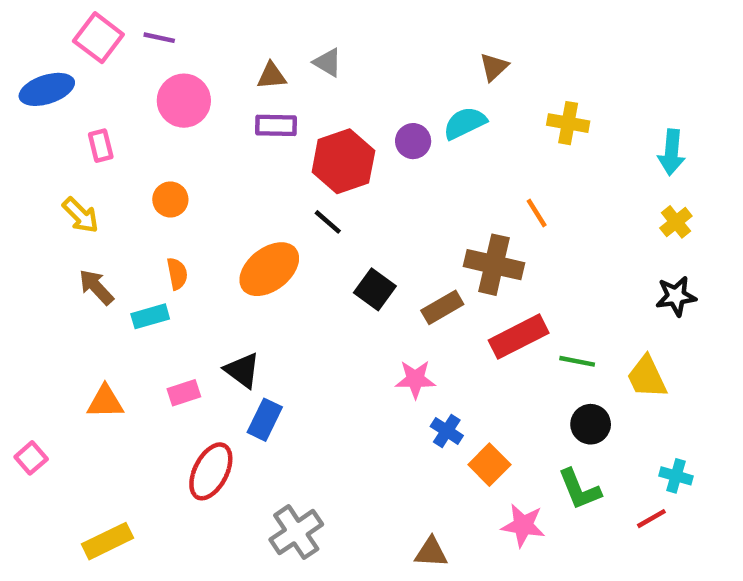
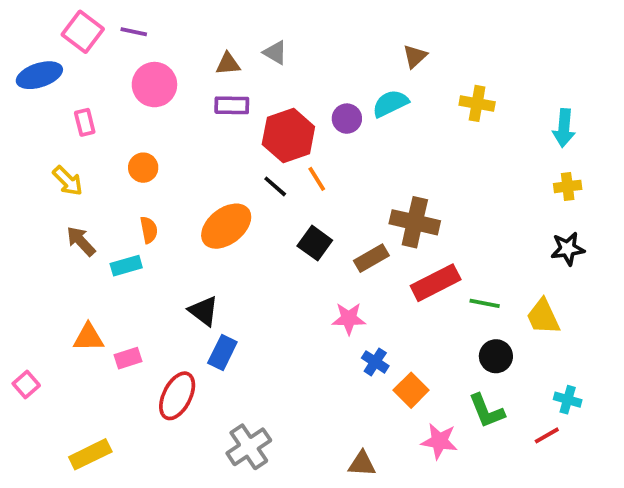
orange line: (537, 213) -> (317, 179), moved
yellow cross: (676, 222) -> (568, 186), turned 32
pink rectangle: (184, 393) -> (128, 358), moved

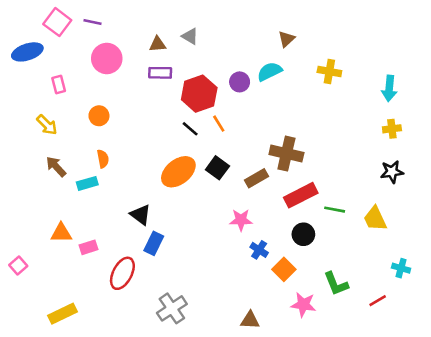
orange ellipse: (226, 226) -> (178, 172), moved
black circle: (496, 356) -> (303, 234), moved
cyan cross: (568, 400) -> (401, 268), moved

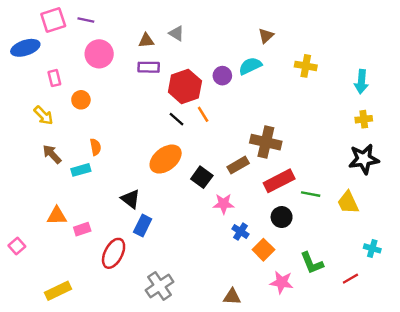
pink square: (57, 22) -> (53, 20), turned 35
orange circle: (99, 116) -> (81, 100), moved
black square: (217, 168) -> (202, 177), moved
black star: (392, 172) -> (364, 159), size x1.4

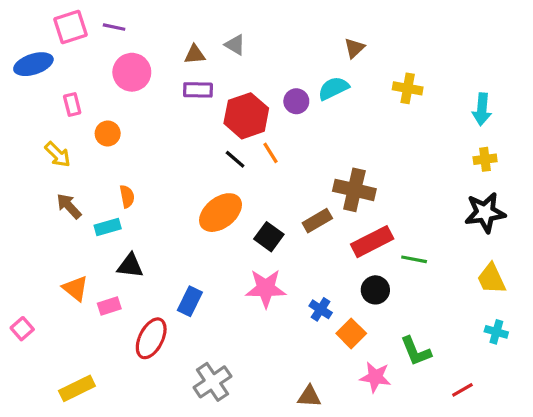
black triangle: (131, 199) -> (130, 266), moved, turned -30
yellow trapezoid: (348, 203) -> (491, 279), moved
pink star: (224, 204) -> (266, 288), moved, size x1.4
orange triangle: (57, 216) -> (75, 288), turned 40
red line: (350, 279) -> (462, 390), moved

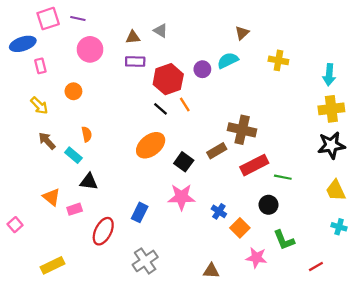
pink rectangle: (72, 104) -> (40, 66), moved
yellow cross: (485, 159) -> (331, 109), size x1.6
cyan rectangle: (108, 227) -> (73, 155), turned 56
black circle: (375, 290) -> (269, 205), moved
blue rectangle: (190, 301) -> (140, 212), moved

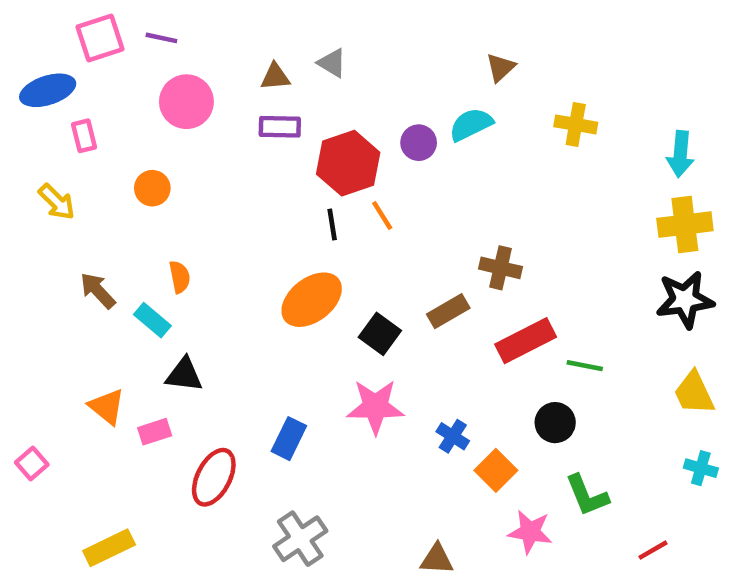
yellow arrow: (39, 106) -> (57, 202), moved
black line: (161, 109) -> (332, 225), turned 40
brown cross: (242, 130) -> (501, 268), size x0.7

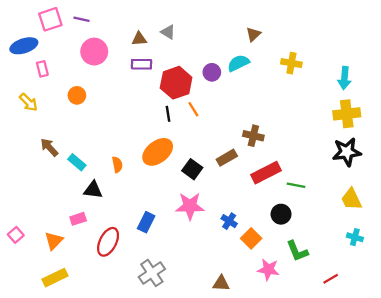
orange semicircle: (180, 277) -> (117, 165), moved
orange triangle: (107, 407) -> (54, 241), moved, turned 36

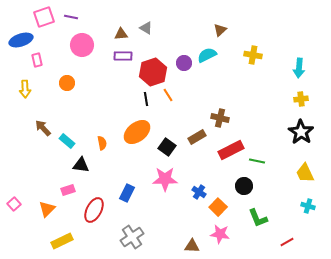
yellow arrow: (28, 102) -> (25, 89), turned 42
yellow cross: (347, 114) -> (301, 99), size x0.6
black star: (347, 152) -> (301, 132), turned -30
pink star: (268, 270) -> (220, 234), moved
yellow rectangle: (55, 278) -> (62, 241), moved

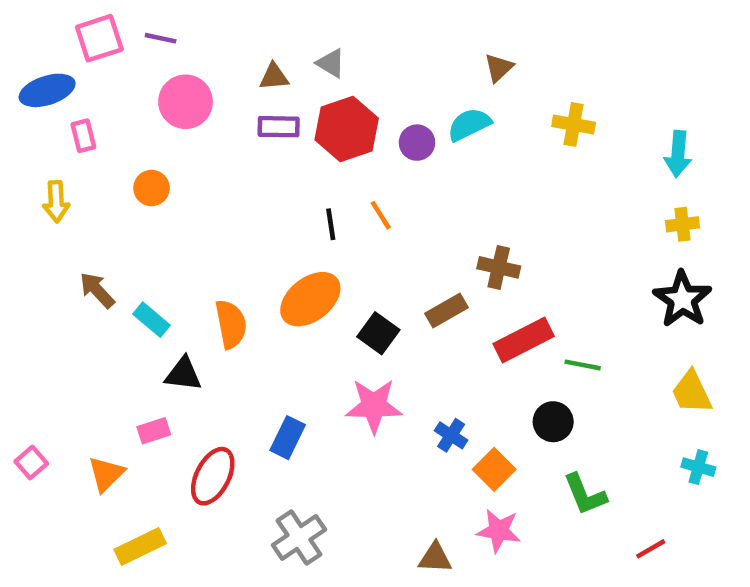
red hexagon: (153, 72) -> (347, 129), moved
orange semicircle: (102, 143) -> (231, 324), size x1.5

